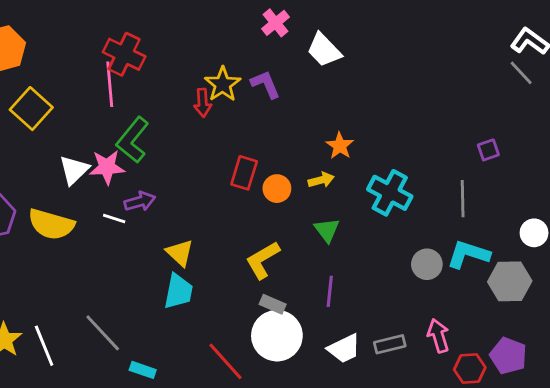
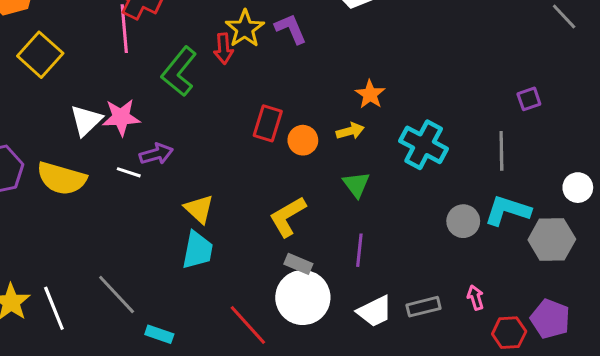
green L-shape: (133, 140) -> (179, 71), moved
pink arrow: (438, 336) -> (475, 298), size x0.7

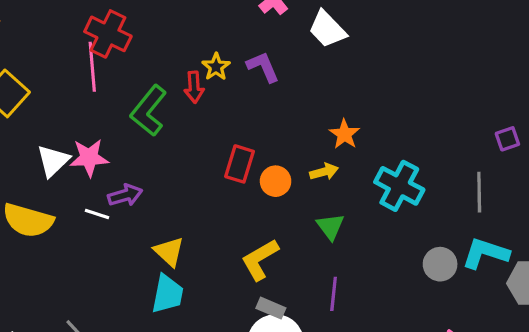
yellow star: (245, 29) -> (216, 67), size x0.7

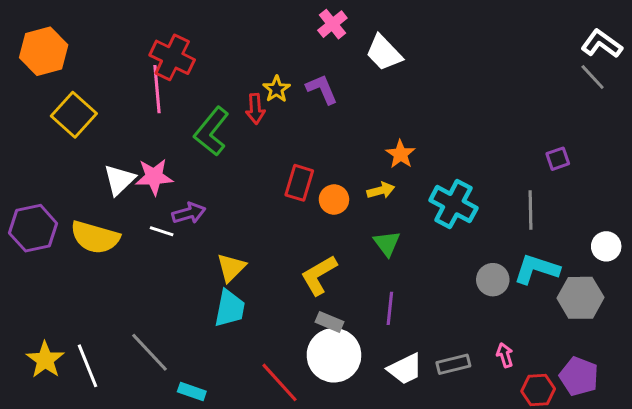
yellow triangle: (169, 252) -> (231, 268), turned 32

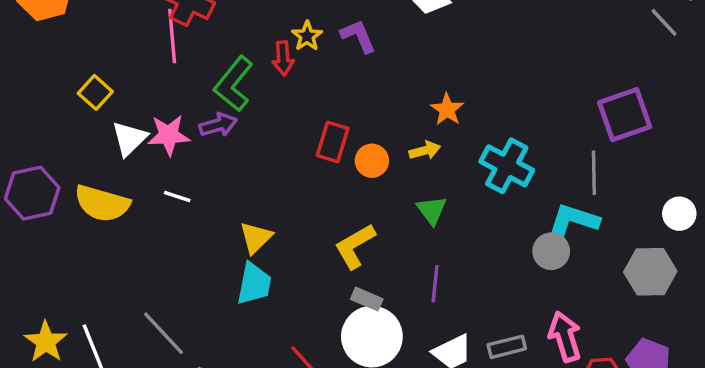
yellow square: (74, 115) -> (95, 92), moved, size x0.7
purple square: (558, 159) -> (625, 115), size x2.0
purple arrow: (189, 213) -> (218, 125), moved
cyan L-shape: (537, 269) -> (573, 220), moved
pink arrow: (505, 355) -> (565, 337), size x1.8

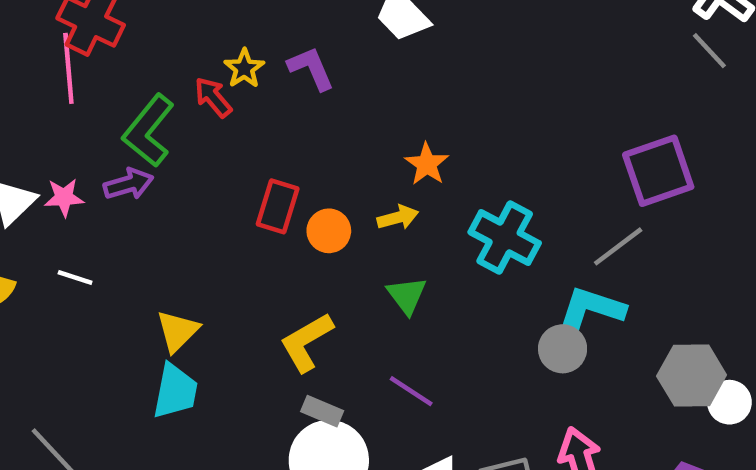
red arrow: (283, 58) -> (213, 97), turned 144
pink star: (169, 135) -> (64, 197), size x0.7
gray line: (594, 173) -> (618, 246), turned 54
white circle: (679, 214) -> (729, 402), moved
purple line: (435, 284) -> (411, 391), turned -63

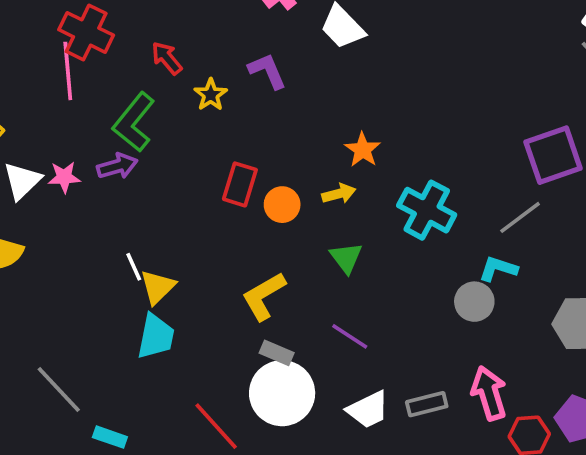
yellow star: (244, 68) -> (211, 95), moved
red arrow: (213, 97) -> (167, 58), moved
white line: (75, 278) -> (134, 267), moved, turned 48
cyan L-shape: (591, 309) -> (498, 269), size x0.7

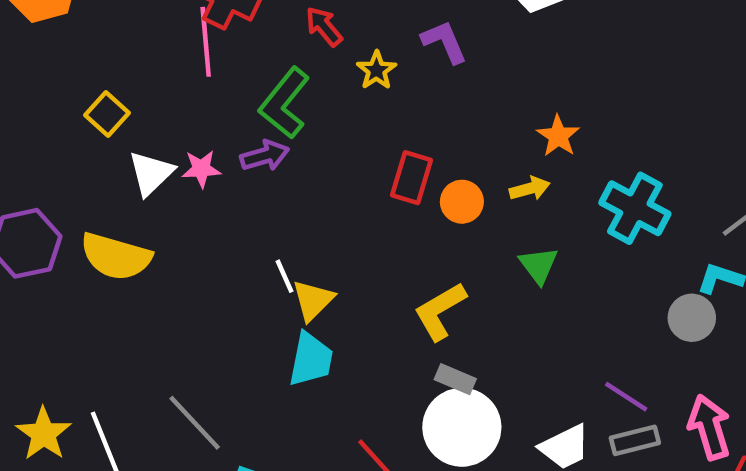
purple line: (350, 336) -> (626, 397), moved

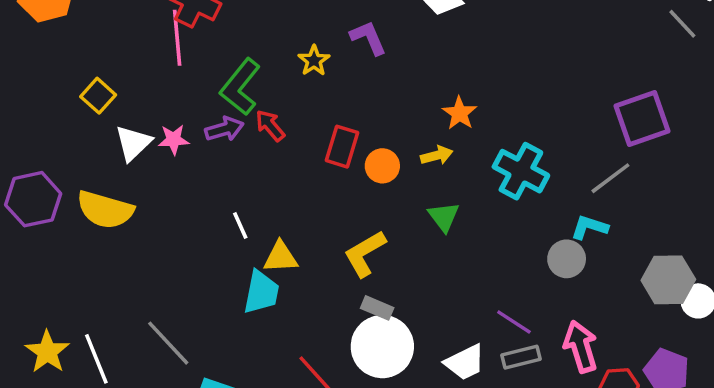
red arrow: (324, 26) -> (270, 126), moved
yellow triangle: (313, 300) -> (281, 257), moved, turned 42

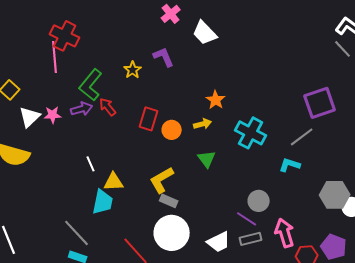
gray circle: (567, 259) -> (259, 201), moved
gray rectangle: (377, 308) -> (169, 201), moved
gray line: (168, 343) -> (77, 233), moved

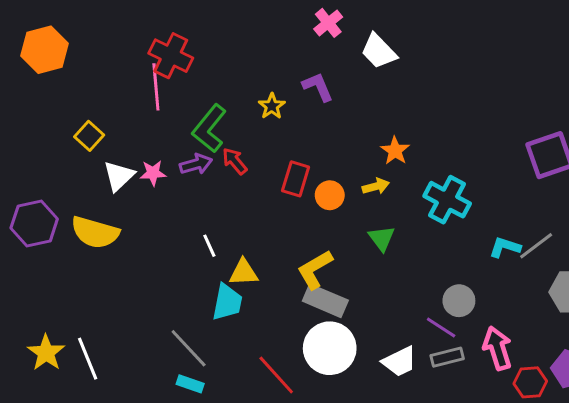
gray line: (302, 137) -> (536, 246), moved
gray rectangle: (169, 201) -> (325, 301), size x1.6

